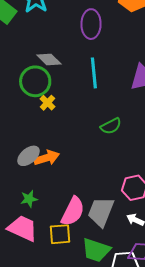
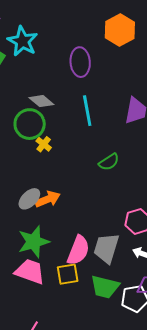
green star: (29, 199) -> (34, 242), size x1.8

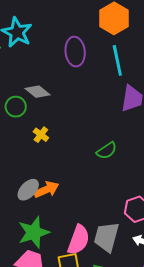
cyan line: (87, 111) -> (117, 60), moved
green circle: (30, 124) -> (16, 107), moved, size x0.7

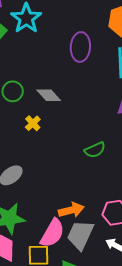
gray diamond: (37, 92) -> (49, 95), moved
orange arrow: (46, 190) -> (71, 210), moved

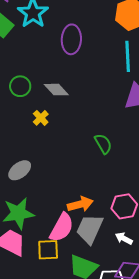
purple ellipse: (80, 47) -> (71, 39), moved
green semicircle: (95, 150) -> (103, 144), turned -95

